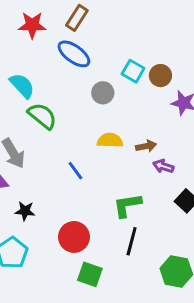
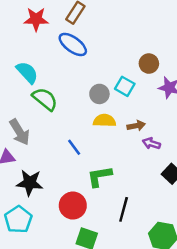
cyan square: (133, 71) -> (125, 86), moved
gray circle: (103, 93) -> (99, 94), moved
green L-shape: (127, 205) -> (99, 176), moved
black star: (25, 211) -> (30, 183), size x1.5

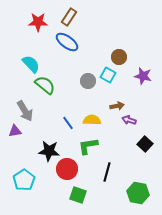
brown circle: (149, 64) -> (119, 57), moved
yellow semicircle: (105, 121) -> (92, 120), moved
black star: (30, 183) -> (49, 151), moved

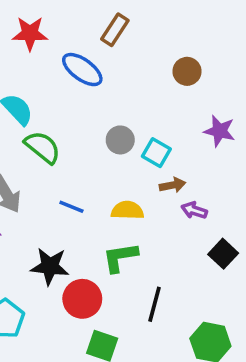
brown rectangle: (69, 17) -> (115, 30), moved
brown circle: (119, 57) -> (187, 71), moved
cyan square: (108, 75) -> (156, 153), moved
blue line: (68, 123) -> (71, 207), moved, turned -32

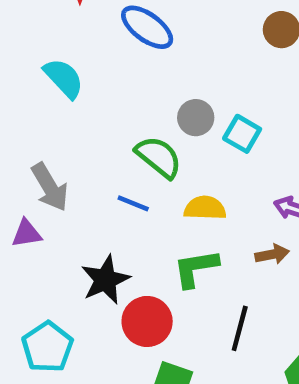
green semicircle: (43, 147) -> (159, 157), moved
brown arrow: (173, 185) -> (272, 254), moved
black star: (50, 266) -> (105, 280), turned -30

